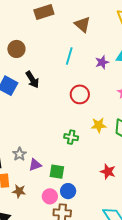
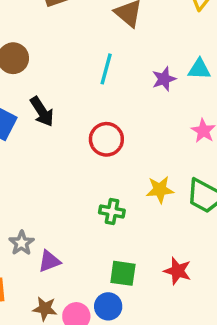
red circle: (80, 94) -> (106, 139), moved
green square: (57, 172) -> (123, 273), moved
brown star: (19, 191) -> (45, 309), moved

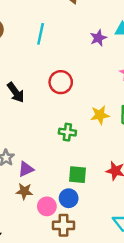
cyan line: (106, 69) -> (41, 34), moved
black arrow: (42, 112) -> (16, 92), moved
brown star: (45, 309) -> (24, 191), moved

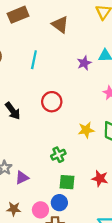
green cross: (67, 132) -> (58, 155), moved, turned -32
brown star: (24, 191) -> (14, 209), moved

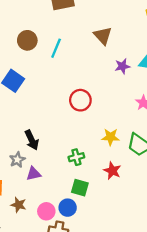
brown triangle: (60, 25) -> (103, 36), moved
cyan line: (34, 60) -> (56, 48), moved
black arrow: (13, 111) -> (32, 140), moved
red star: (100, 178) -> (112, 171), moved

